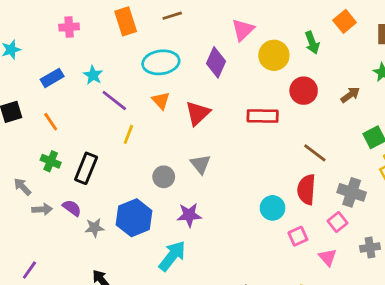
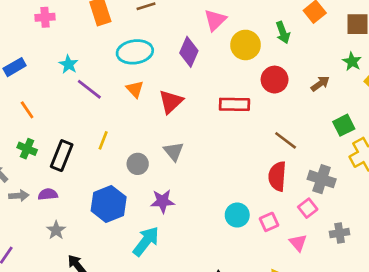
blue rectangle: (52, 78) -> (15, 67), moved
yellow line: (128, 134) -> (103, 140), moved
purple semicircle: (72, 208) -> (48, 194), turned -42
cyan circle: (273, 208) -> (237, 215), moved
gray star: (94, 228) -> (56, 230), moved, turned -30

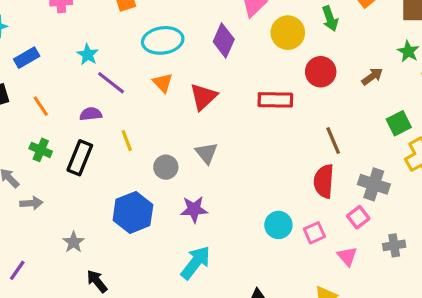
yellow line: (103, 140) -> (127, 141), turned -42
brown line: (286, 140) -> (333, 141), turned 30
purple semicircle: (48, 194) -> (91, 114), moved
cyan arrow: (146, 241) -> (196, 263), moved

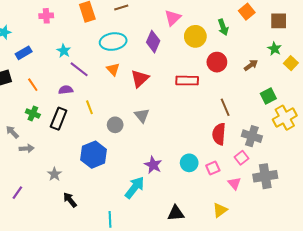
purple star: (194, 209) -> (153, 165), moved, turned 30
gray cross: (394, 245) -> (265, 176), size x1.6

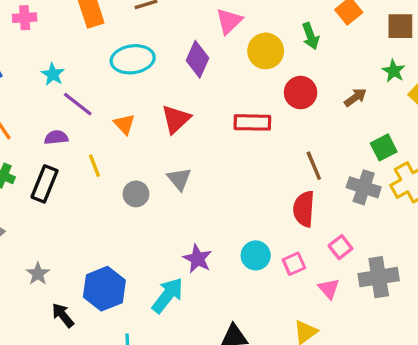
orange triangle: (113, 69) -> (124, 124), moved
gray cross: (252, 136) -> (364, 187), moved
blue hexagon: (94, 155) -> (104, 289), moved

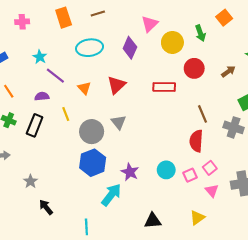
gray circle: (136, 194) -> (92, 132), size x1.5
pink square: (340, 247) -> (210, 168), moved
blue hexagon: (104, 289) -> (93, 163), moved

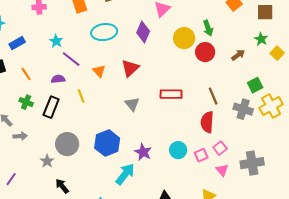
green arrow: (200, 33) -> (208, 28), moved
yellow circle: (172, 42) -> (184, 38), moved
red rectangle: (164, 87) -> (171, 94), moved
gray circle: (92, 132) -> (67, 144), moved

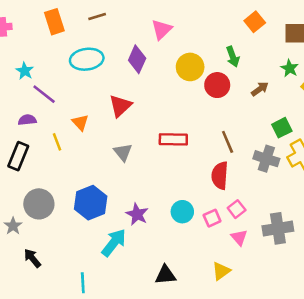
green arrow: (208, 28) -> (233, 57), moved
orange triangle: (99, 71) -> (80, 123), moved

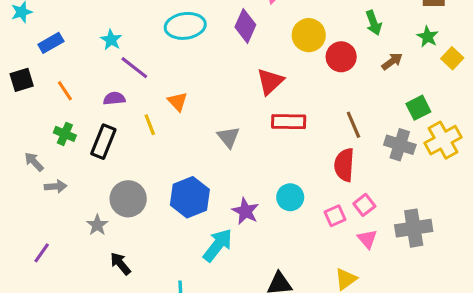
green arrow: (233, 57) -> (374, 23), moved
red triangle: (120, 106) -> (270, 81), moved
cyan circle: (182, 212) -> (290, 197), moved

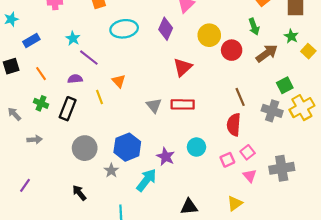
brown arrow: (392, 61) -> (267, 53), size x1.5
red rectangle: (289, 122) -> (183, 104), moved
gray arrow: (34, 162) -> (14, 114), moved
gray star: (97, 225) -> (111, 170), moved

